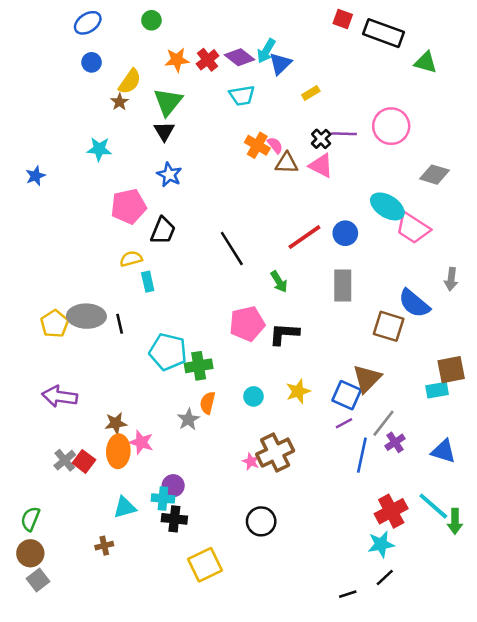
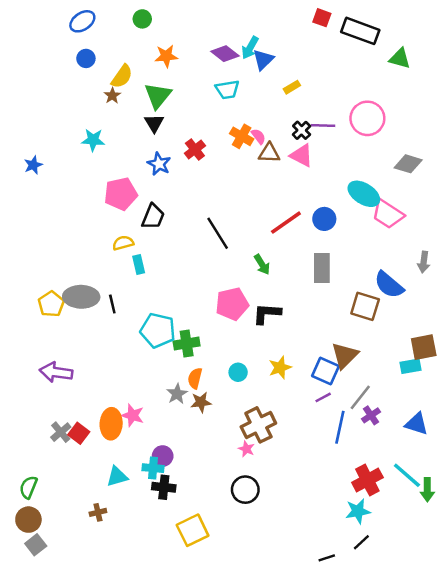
red cross: (208, 60) -> (195, 149), moved
brown star: (116, 423) -> (201, 402), moved
pink star: (251, 461) -> (246, 449), moved

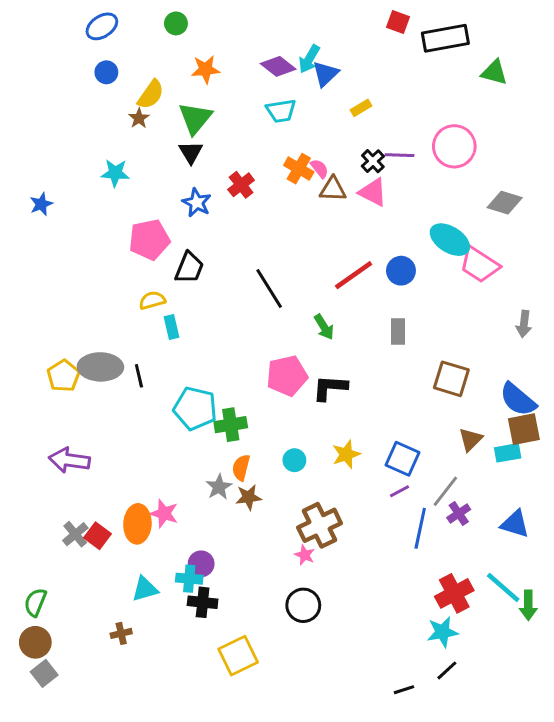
black rectangle: (360, 31) -> (445, 38), turned -30
gray rectangle: (322, 268) -> (398, 331), size x0.7
blue semicircle: (389, 285) -> (518, 399), moved
brown triangle: (345, 355) -> (471, 439), moved, size x0.7

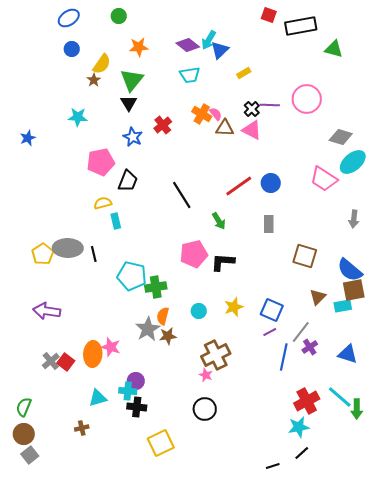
cyan ellipse: (450, 240) -> (353, 162), moved, turned -72
gray star: (219, 487) -> (148, 329), size x1.4

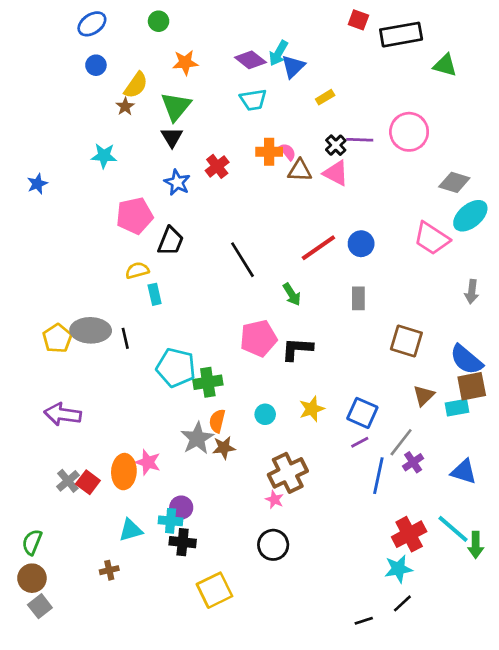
orange cross: (202, 114) -> (269, 152), turned -30

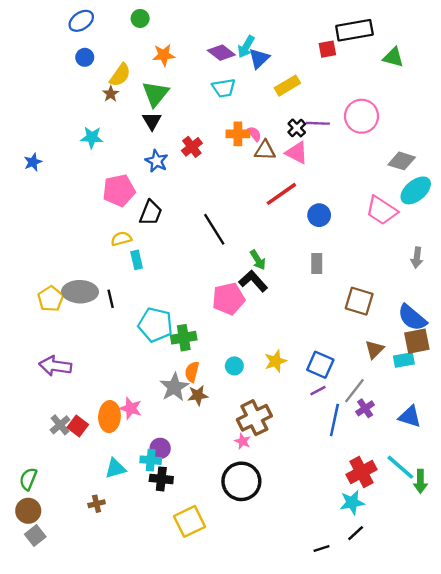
red square: (358, 20) -> (327, 49), moved, turned -30
yellow rectangle: (325, 97) -> (287, 86), size x1.5
red line: (318, 248) -> (281, 194), moved
black L-shape: (297, 349) -> (253, 281), moved, turned 44
black circle: (273, 545) -> (241, 481), size x1.4

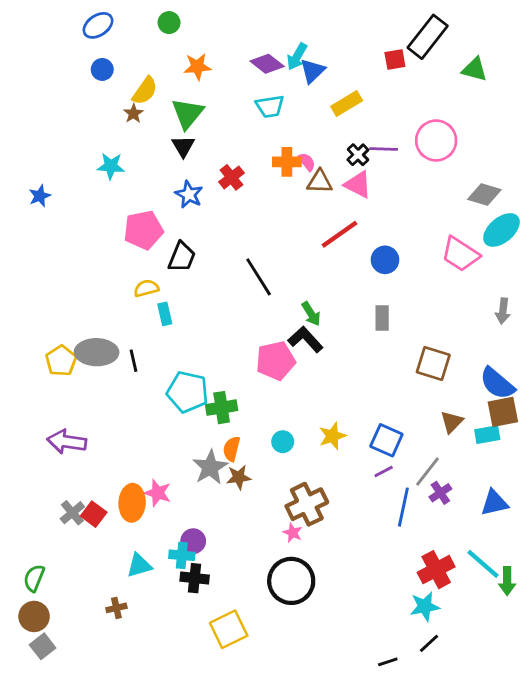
black rectangle: (354, 30) -> (428, 37), turned -42
blue triangle: (410, 417) -> (494, 503), turned -30

